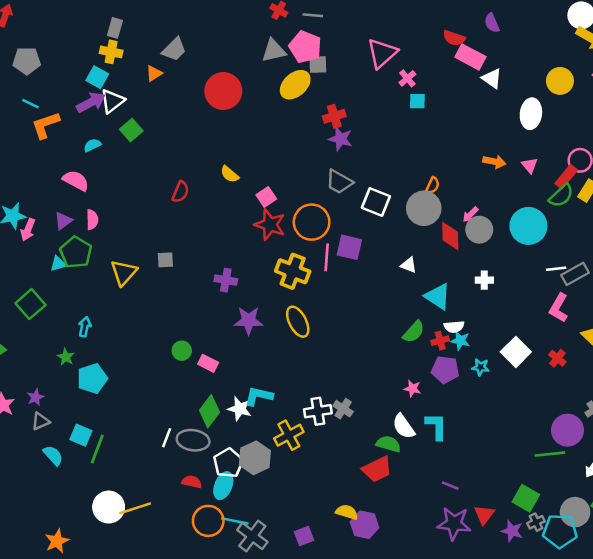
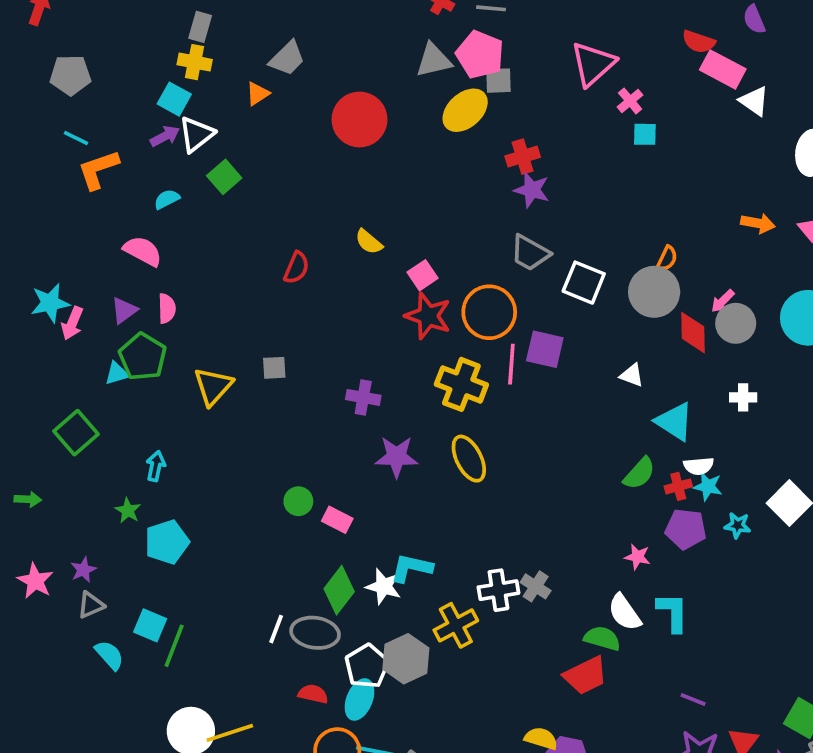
purple arrow: (91, 102) -> (165, 136), size x0.7

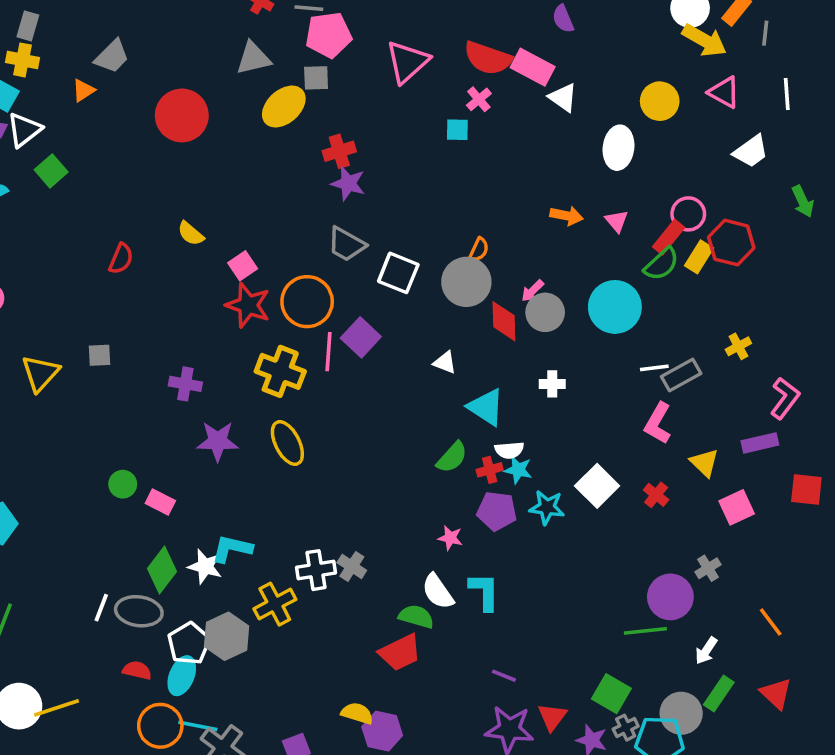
red semicircle: (699, 42) -> (488, 58), moved, size x1.5
pink pentagon: (480, 55) -> (329, 35), moved, turned -30
pink cross: (630, 101) -> (479, 99), moved
purple square: (545, 349) -> (361, 337), turned 30
cyan star: (738, 525) -> (547, 507), size x1.4

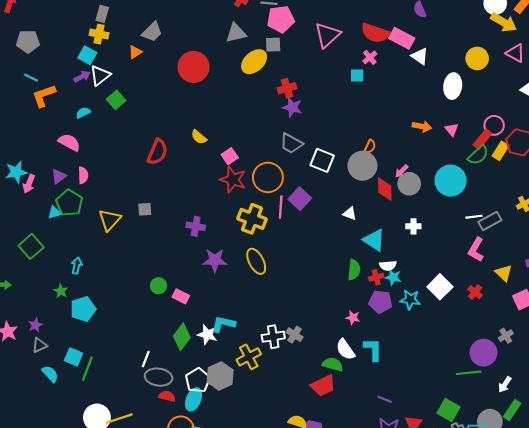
red semicircle: (121, 259) -> (157, 152), size x1.4
green semicircle: (452, 457) -> (354, 270), turned -36
gray ellipse: (139, 611) -> (159, 377), moved

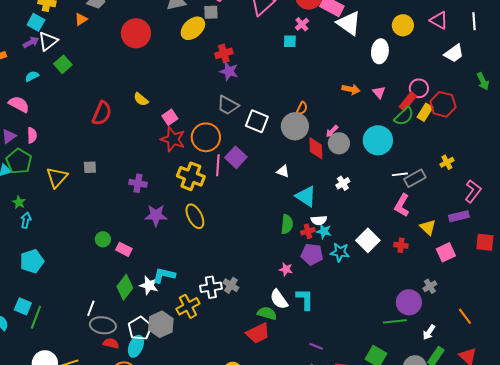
white triangle: (420, 56) -> (349, 23), size x1.5
white cross: (413, 226) -> (343, 183), turned -32
green star: (61, 291) -> (19, 202), moved
red cross: (475, 292) -> (401, 245), turned -32

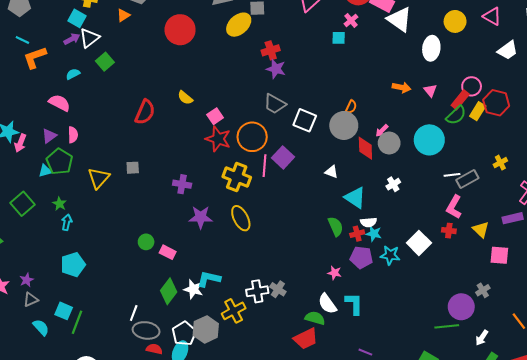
green semicircle: (287, 224) -> (336, 226), turned -30
red cross: (401, 245) -> (449, 231), moved
pink square: (446, 252) -> (499, 255), turned 30

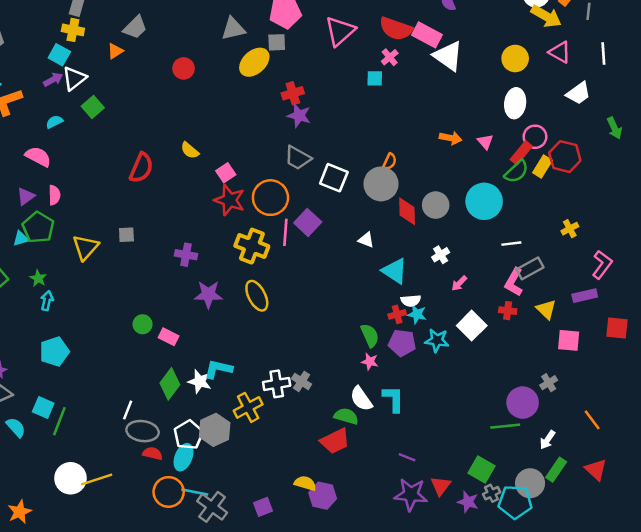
red circle: (180, 30) -> (184, 68), size x0.6
white ellipse: (431, 48) -> (515, 103), moved
pink arrow: (382, 131) -> (459, 283), moved
gray rectangle: (467, 179) -> (530, 268), moved
green semicircle: (336, 226) -> (370, 335), moved

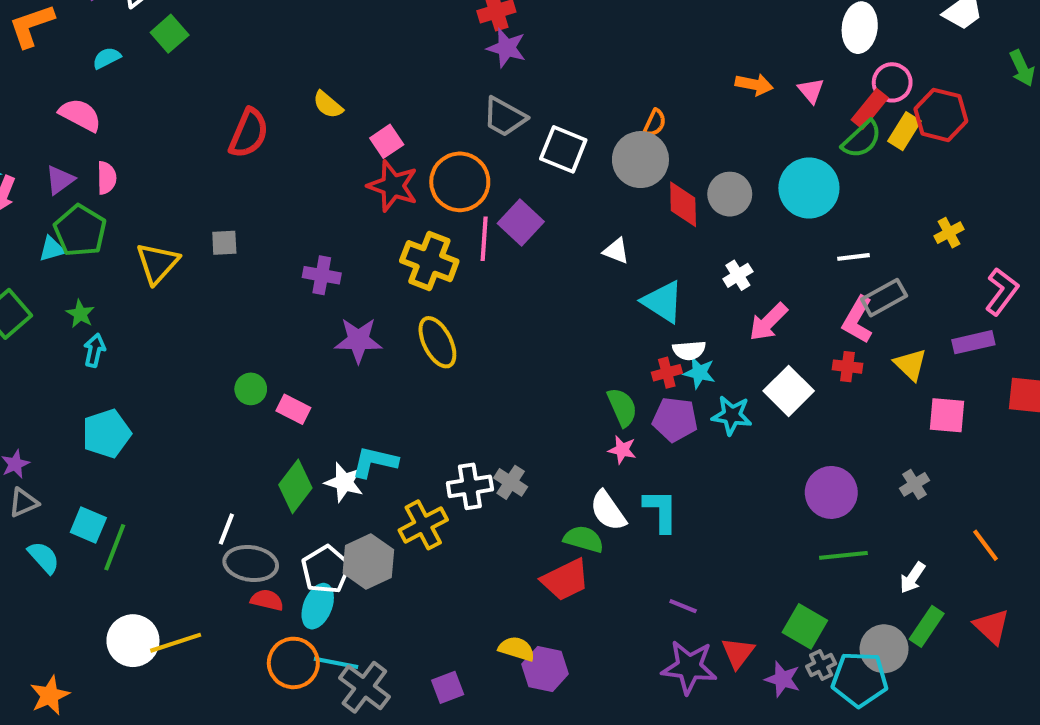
pink arrow: (459, 283) -> (768, 322), size x1.5
purple circle: (523, 403) -> (831, 492), moved

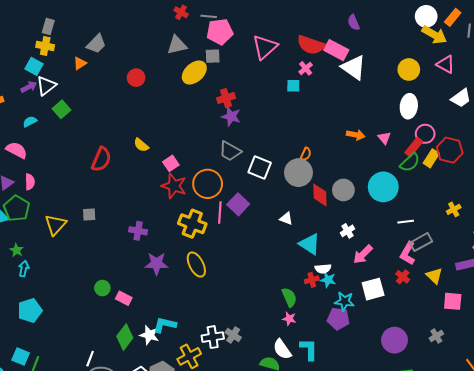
red cross: (848, 367) -> (403, 277), turned 32
white square: (789, 391) -> (373, 289), turned 30
purple pentagon: (675, 419) -> (338, 319), moved

